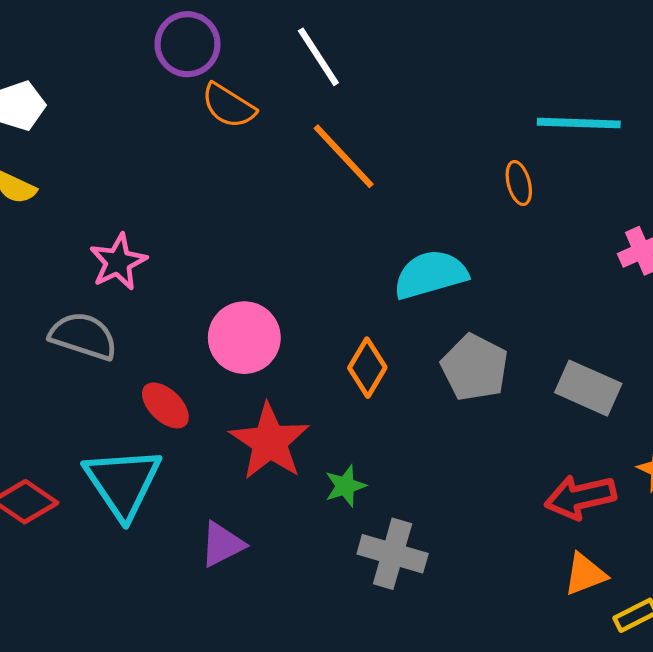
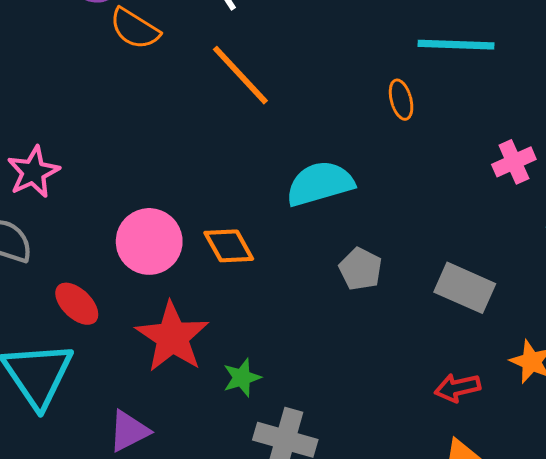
orange diamond: (367, 368) -> (229, 246), moved, turned -60
gray pentagon: (475, 368) -> (360, 269), size x0.7
red arrow: (580, 497) -> (457, 388), size x0.7

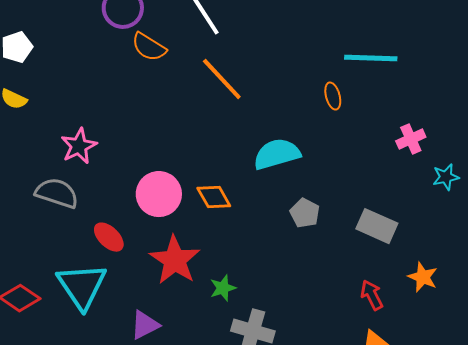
red arrow: (457, 388) -> (372, 295), turned 76

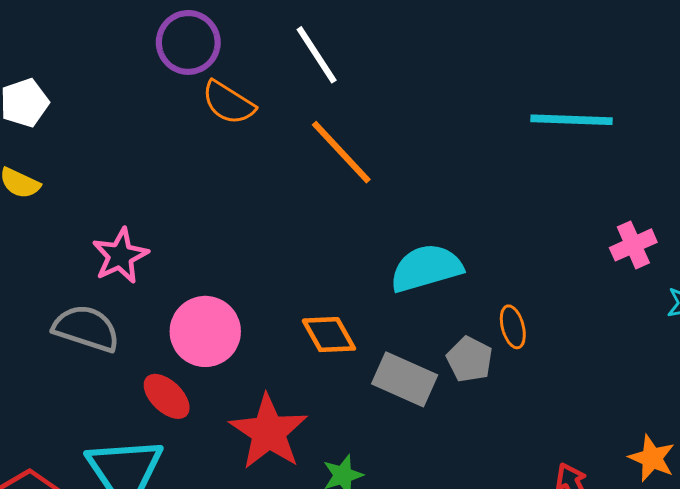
orange ellipse: (333, 96) -> (513, 327), moved
pink circle: (159, 194) -> (205, 331), moved
gray rectangle: (377, 226) -> (405, 379), moved

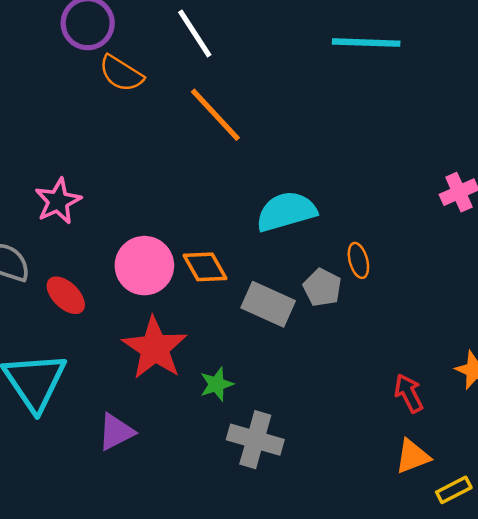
cyan line: (572, 120) -> (366, 43), moved
pink star: (120, 256) -> (58, 201), moved
pink circle: (205, 331) -> (144, 266), moved
red ellipse: (167, 396) -> (66, 295), moved

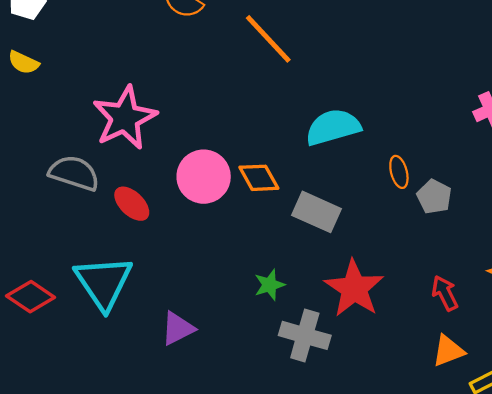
pink star: (58, 201) -> (125, 118), size x1.5
gray pentagon: (322, 288) -> (434, 197), moved
red star: (155, 348) -> (354, 288), moved

